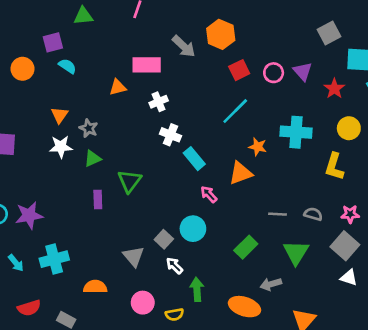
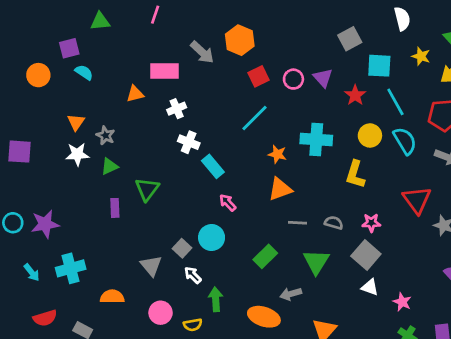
orange triangle: (240, 173) -> (280, 189), moved

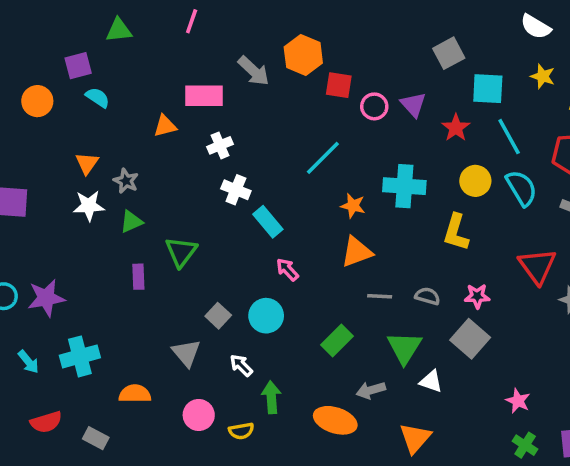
white semicircle: (402, 19) -> (536, 27), moved, turned 135
red square: (259, 76) -> (339, 85), moved, turned 35
gray square: (182, 248) -> (218, 316), moved
white triangle: (370, 287) -> (431, 381), moved

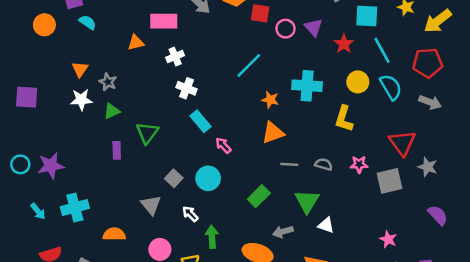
cyan rectangle: (268, 222) -> (200, 121), moved
gray square: (470, 339) -> (390, 181), moved, turned 36

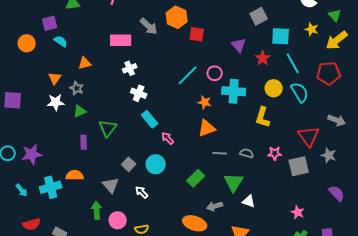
pink circle: (285, 29) -> (215, 73), moved
orange triangle: (136, 43) -> (85, 63), moved
gray arrow: (430, 102) -> (337, 120), moved
orange semicircle: (114, 234) -> (75, 175), moved
green arrow: (212, 237) -> (97, 210), moved

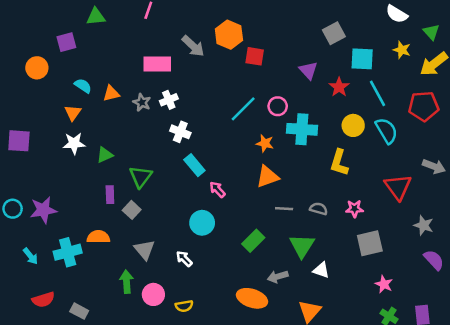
cyan semicircle: (61, 41) -> (83, 86), moved
gray star: (77, 88) -> (142, 102), moved
gray star: (329, 155) -> (424, 225), moved
gray square: (129, 164) -> (132, 210), moved
gray square: (299, 166) -> (370, 243), moved

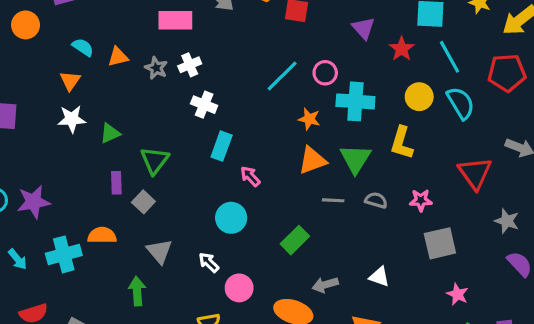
cyan rectangle: (194, 165) -> (222, 146), turned 60
green triangle: (302, 246) -> (355, 159), moved
pink circle: (153, 294) -> (239, 288), moved

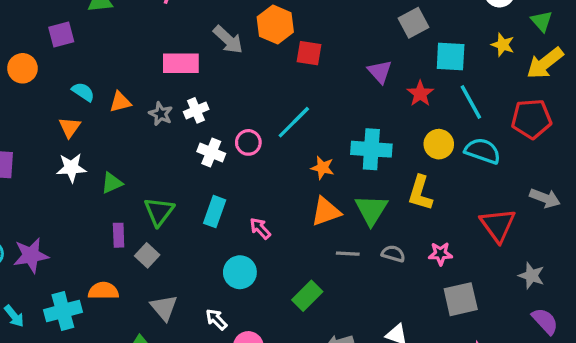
pink circle: (325, 73) -> (248, 142), moved
cyan semicircle: (461, 103) -> (483, 151), turned -40
cyan rectangle: (222, 146) -> (215, 212), moved

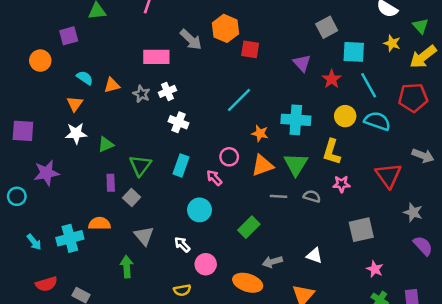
pink circle: (248, 142) -> (229, 157), moved
pink star: (440, 254) -> (341, 184), moved
purple star: (31, 255) -> (46, 173), moved

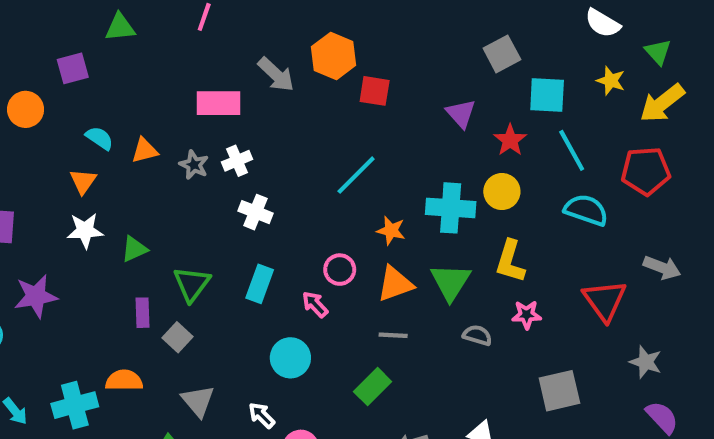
yellow circle: (345, 116) -> (502, 192), moved
gray line: (279, 196) -> (393, 335), moved

